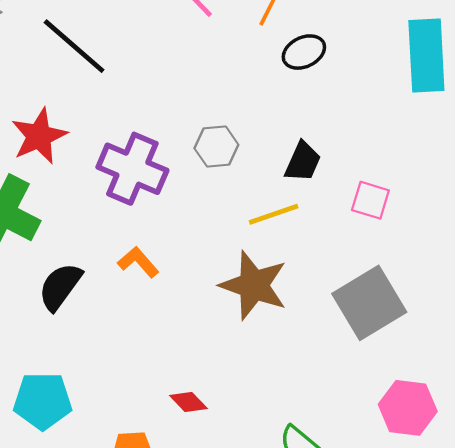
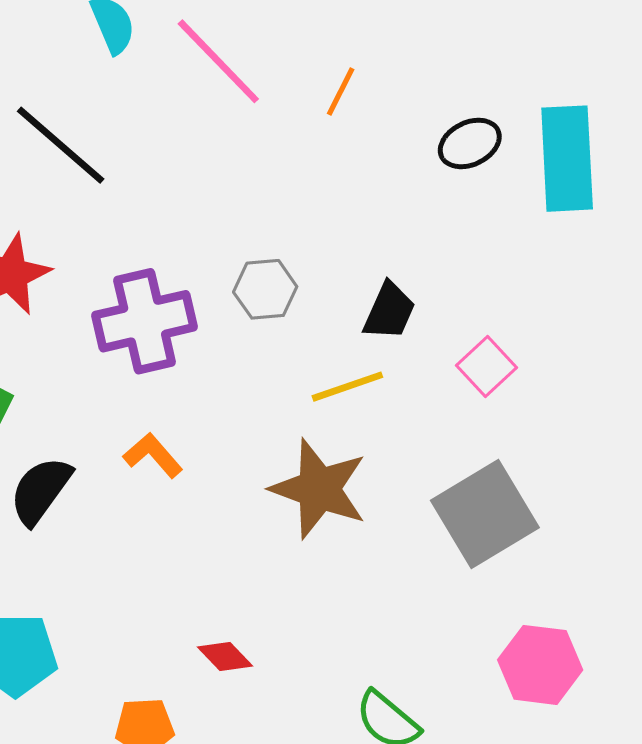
black ellipse: (304, 52) -> (470, 143), moved
purple cross: (132, 169) -> (145, 321), turned -36
pink square: (370, 200) -> (487, 366), turned 30

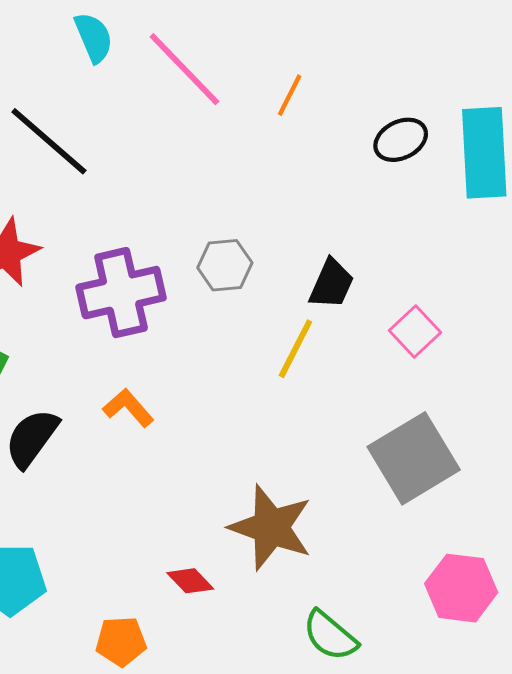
yellow line: (347, 387) -> (295, 349), turned -44
brown star: (319, 489) -> (271, 527), moved

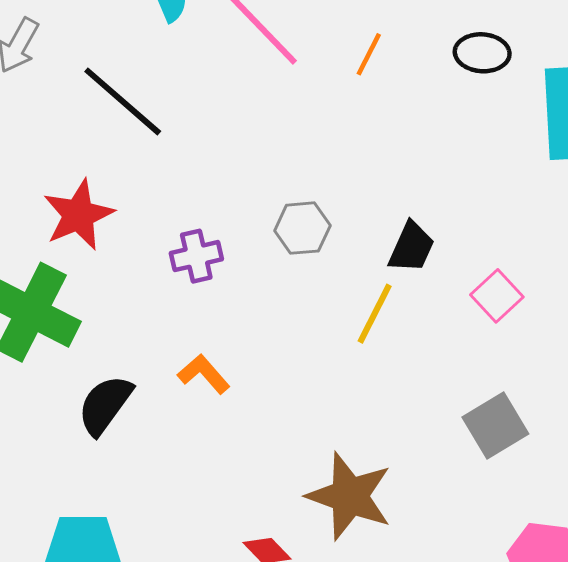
black ellipse: (401, 140) -> (482, 53), moved, turned 30
purple cross: (121, 293) -> (196, 256), size x0.6
gray square: (414, 458) -> (495, 426), size x0.7

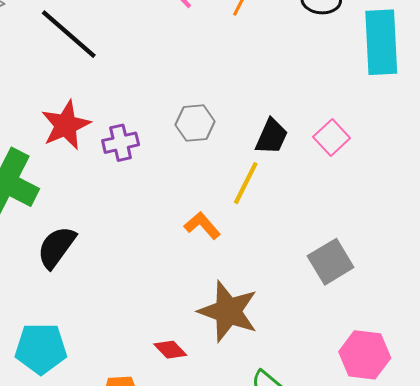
red star: (78, 215) -> (66, 125), moved
pink square: (497, 296) -> (332, 138), moved
orange L-shape: (204, 374) -> (202, 225), moved

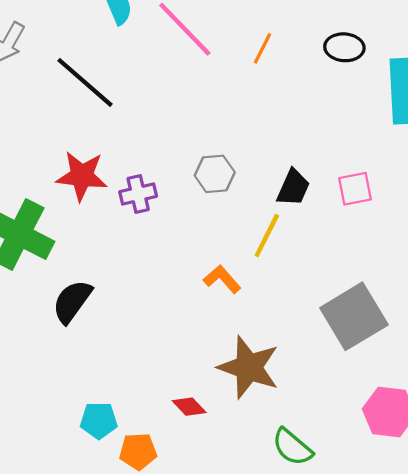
red star: (66, 125) -> (82, 176), turned 30
pink square: (332, 138) -> (355, 189), turned 32
gray square: (331, 262) -> (354, 316), size x1.4
cyan pentagon: (41, 349) -> (99, 421), moved, size x0.7

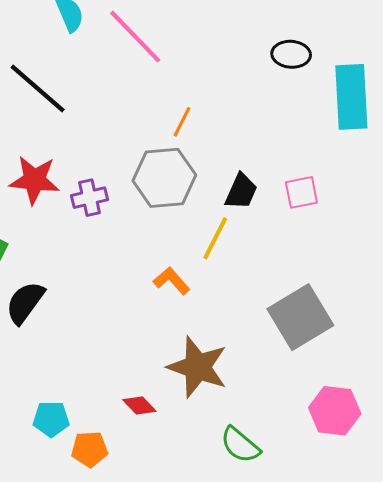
orange line: (263, 48) -> (182, 122), moved
gray hexagon: (215, 174) -> (164, 178), size x1.6

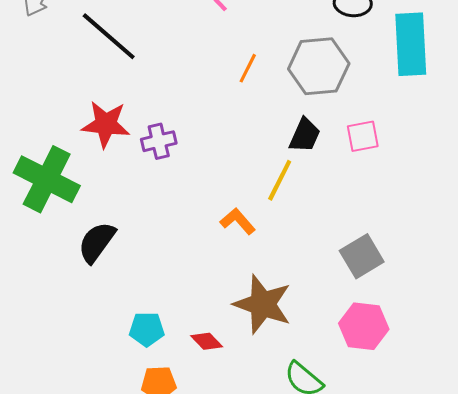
gray hexagon: (164, 178) -> (319, 66), moved
gray square: (300, 317) -> (362, 256), size x0.7
pink hexagon: (335, 411) -> (364, 326), moved
cyan pentagon: (51, 419) -> (147, 329), moved

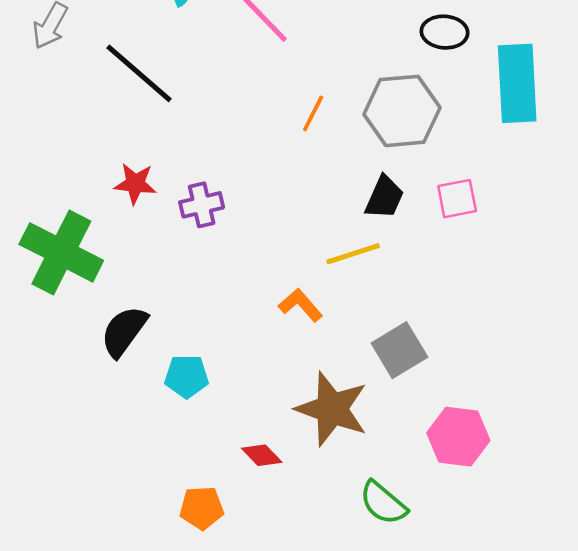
red star: (106, 124) -> (135, 184), size x0.7
yellow line: (280, 180) -> (353, 254), turned 45
gray square: (362, 256) -> (399, 350), moved
cyan pentagon: (147, 329) -> (187, 376), moved

